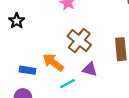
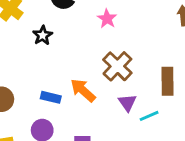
purple triangle: (90, 69) -> (127, 103), turned 35
cyan line: (67, 84) -> (149, 116), moved

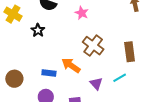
purple triangle: (127, 103) -> (96, 84), moved

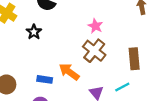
pink star: (82, 13) -> (95, 26), moved

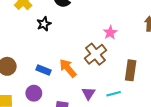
pink star: (95, 26) -> (110, 33), moved

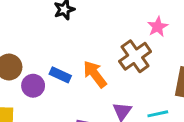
purple circle: (34, 93) -> (33, 86), moved

